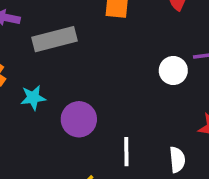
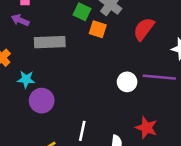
purple circle: (79, 119) -> (42, 101), moved

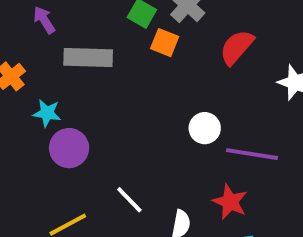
purple arrow: (20, 20) -> (44, 20), turned 30
purple line: (159, 77) -> (252, 154), moved
white line: (82, 131) -> (129, 200), turned -60

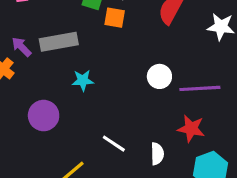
purple arrow: (44, 20) -> (21, 47), moved
cyan star: (47, 113) -> (83, 80), moved
purple circle: (69, 148) -> (44, 116), moved

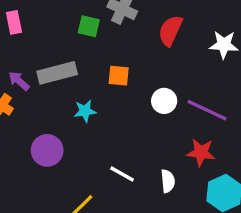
orange square: (115, 18) -> (119, 76), moved
purple line: (200, 88) -> (207, 110), turned 33

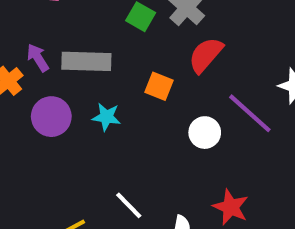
red semicircle: (170, 31) -> (206, 55), moved
purple line: (207, 110) -> (250, 113), moved
purple circle: (47, 150) -> (51, 117), moved

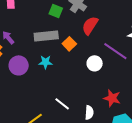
gray rectangle: (86, 61) -> (46, 36), moved
orange square: (159, 86) -> (69, 44), turned 32

